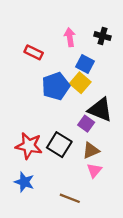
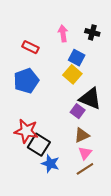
blue pentagon: (56, 86) -> (26, 81), moved
black square: (59, 145) -> (39, 145), moved
blue star: (24, 182) -> (50, 164), moved
brown line: (70, 198) -> (85, 169), moved, turned -54

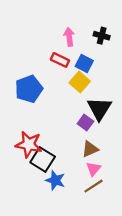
red rectangle: (30, 47) -> (60, 60), moved
black triangle: (90, 99) -> (99, 109), turned 40

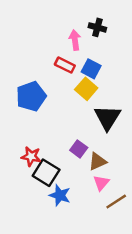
black cross: (102, 36) -> (97, 27), moved
purple square: (85, 122) -> (79, 149), moved
red star: (29, 144) -> (31, 156), size x0.7
brown line: (94, 186) -> (116, 202), moved

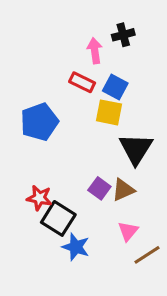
black cross: (97, 27) -> (123, 35), turned -30
yellow square: (86, 89) -> (109, 112), turned -30
brown triangle: (97, 161) -> (123, 190), moved

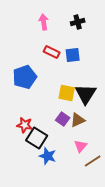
pink arrow: (95, 51) -> (44, 22), moved
blue square: (115, 87) -> (73, 55), turned -35
yellow square: (109, 112) -> (67, 93), moved

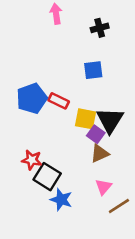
pink arrow: (44, 22) -> (56, 14), moved
red rectangle: (52, 52) -> (59, 101), moved
purple square: (63, 119) -> (96, 134), moved

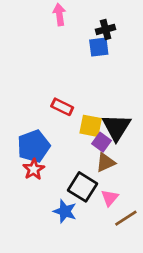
blue square: (93, 70) -> (99, 47), moved
blue pentagon: (32, 98) -> (34, 146), moved
red star: (32, 160) -> (34, 169), turned 30
black square: (47, 177) -> (82, 187), moved

